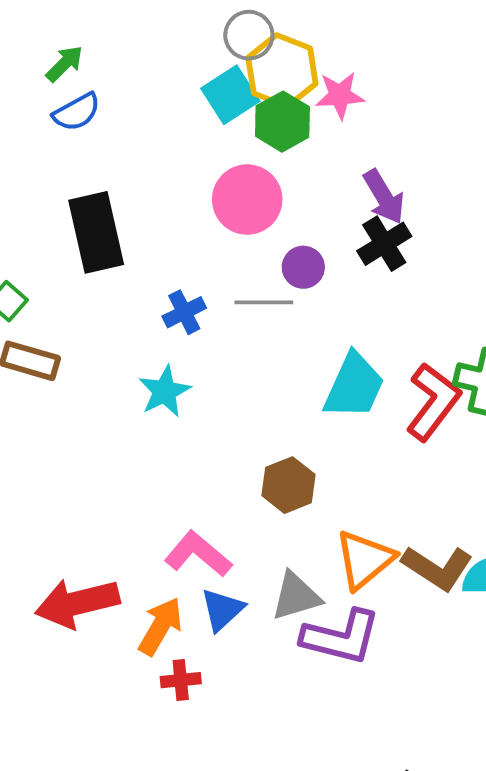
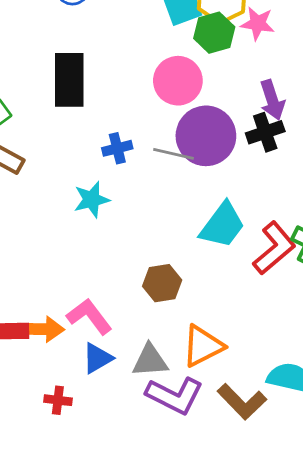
purple circle: (303, 267) -> (206, 136), size x2.0
brown L-shape: (437, 568) -> (242, 402), moved
orange arrow: (160, 626) -> (42, 329), moved, turned 48

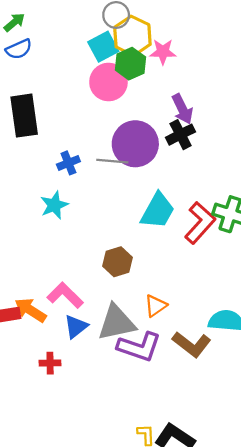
pink circle: (178, 81) -> (109, 82), moved
orange arrow: (42, 329) -> (30, 310), turned -140
orange triangle: (203, 346) -> (156, 306), size x0.7
gray triangle: (150, 360) -> (117, 323), size x1.4

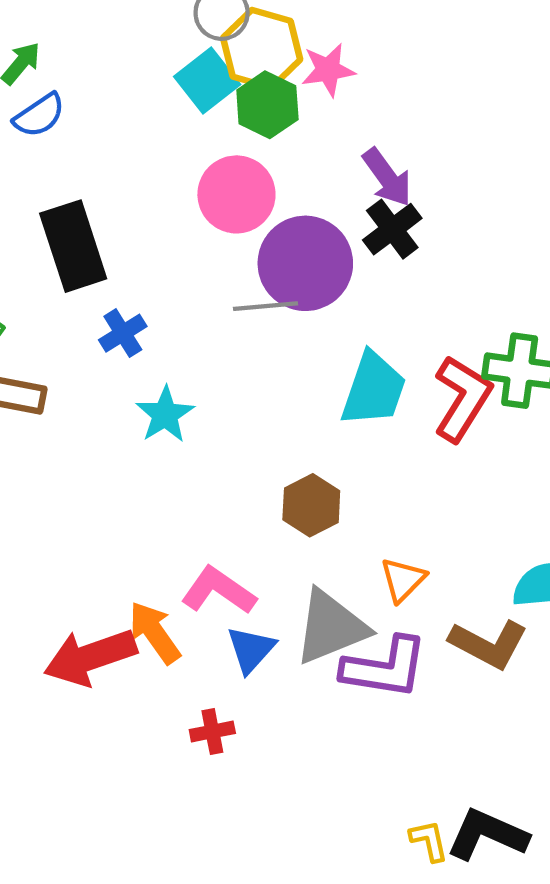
pink circle: (109, 82) -> (236, 194), moved
blue cross: (68, 163) -> (123, 333), moved
orange arrow: (30, 310) -> (154, 633), turned 32

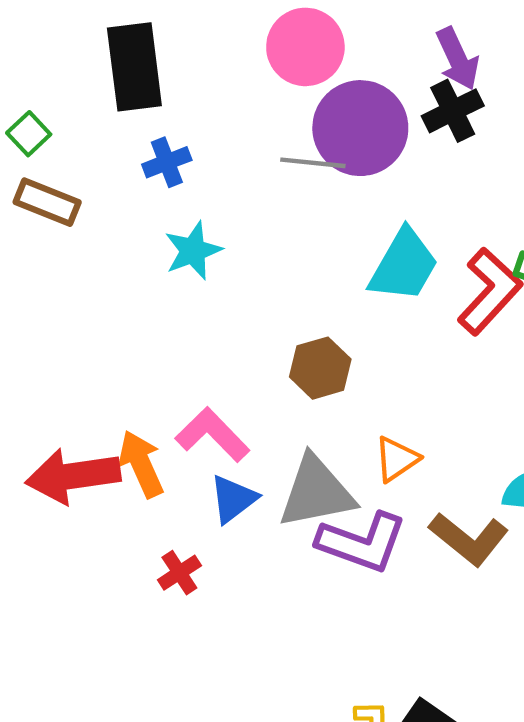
red cross: (212, 731) -> (179, 573), turned -33

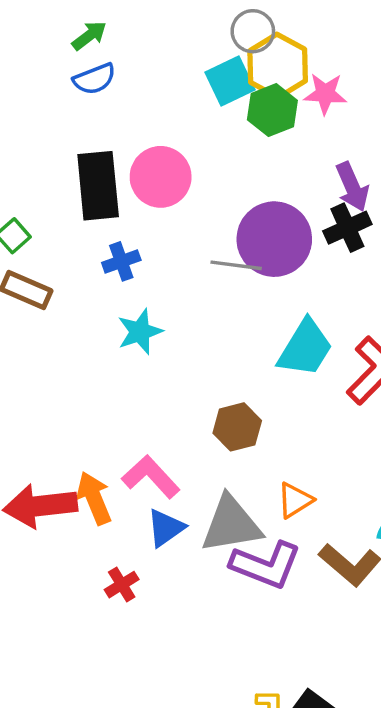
pink circle: (305, 47) -> (161, 177), moved

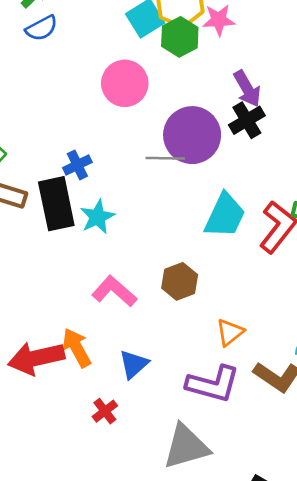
pink circle: (161, 177) -> (125, 83), moved
black rectangle: (98, 186) -> (56, 204), moved
pink L-shape: (151, 477) -> (114, 291), moved
gray triangle: (231, 524) -> (186, 447), moved

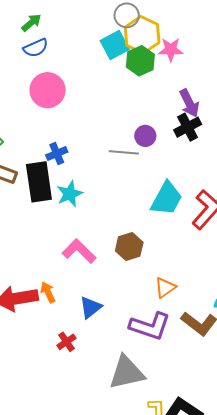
pink circle: (125, 83) -> (48, 90), moved
purple circle: (192, 135) -> (145, 136), size x0.5
orange arrow: (77, 348) -> (48, 292), size x0.7

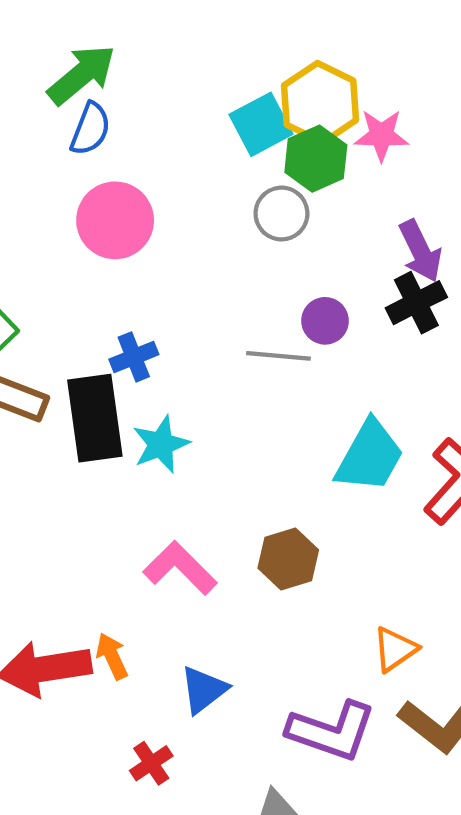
gray circle: (127, 15) -> (281, 214), moved
green arrow: (31, 23) -> (82, 75), size x1.6
blue semicircle: (36, 48) -> (90, 129), turned -45
orange triangle: (165, 288) -> (395, 649), moved

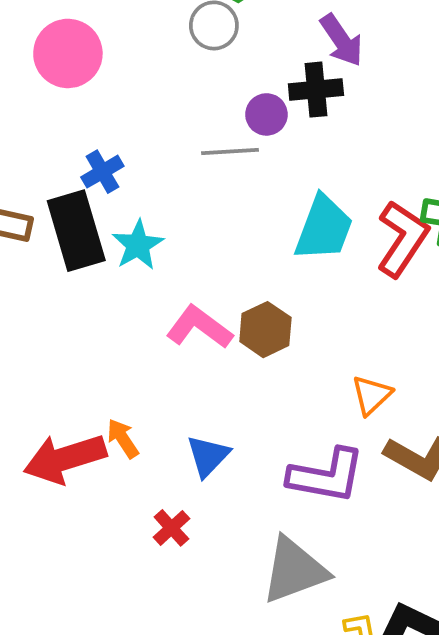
black cross: (416, 303) -> (316, 90), moved, turned 30
pink L-shape: (180, 568) -> (199, 327), moved

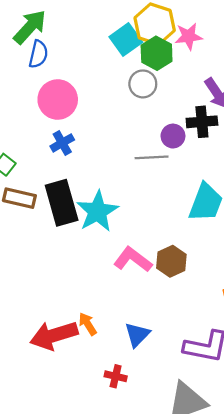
blue cross: (102, 172) -> (62, 143), moved
cyan star: (138, 245) -> (97, 211), size x1.4
red cross: (171, 528) -> (116, 376), turned -35

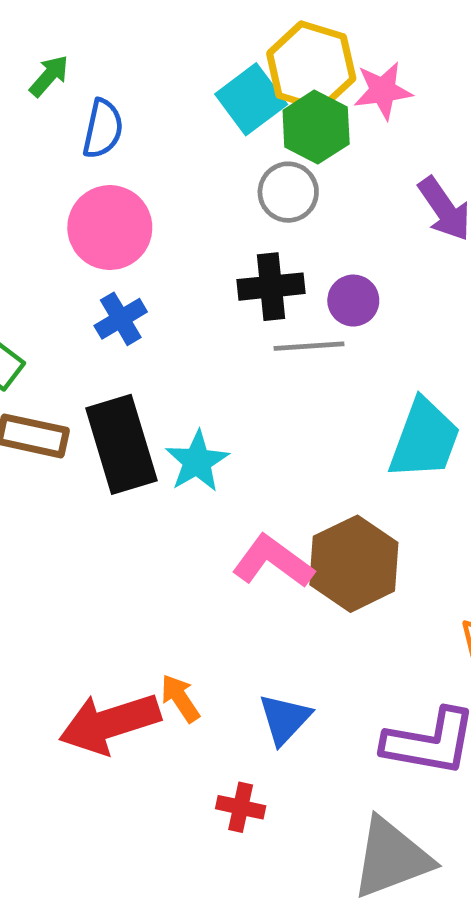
green arrow: (30, 27) -> (49, 76), size x0.6
blue semicircle: (38, 54) -> (103, 129), moved
black cross: (202, 122) -> (271, 287), moved
cyan star: (97, 211) -> (197, 461), size x0.7
brown hexagon: (171, 261) -> (354, 564), size x1.4

